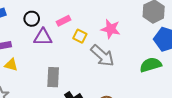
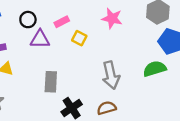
pink star: (111, 29) -> (112, 18), moved
gray arrow: (102, 56) -> (111, 75), moved, turned 35

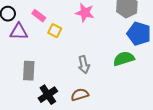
pink rectangle: (62, 22) -> (39, 16), turned 64
gray arrow: (111, 75) -> (84, 65), size x0.7

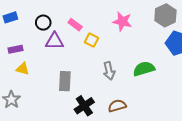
green semicircle: (124, 59) -> (144, 69), moved
gray arrow: (84, 65) -> (109, 71), moved

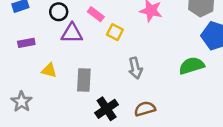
yellow triangle: (23, 69) -> (49, 70), moved
green semicircle: (144, 69) -> (192, 66), moved

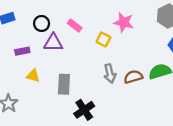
yellow square: (115, 32) -> (103, 39), moved
purple rectangle: (26, 43) -> (22, 51), moved
brown semicircle: (145, 109) -> (133, 77), moved

